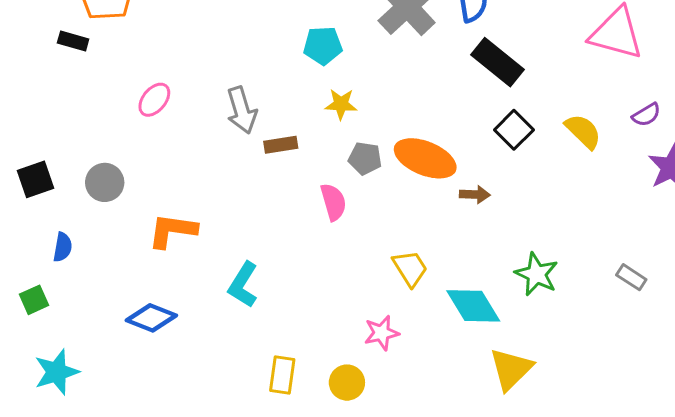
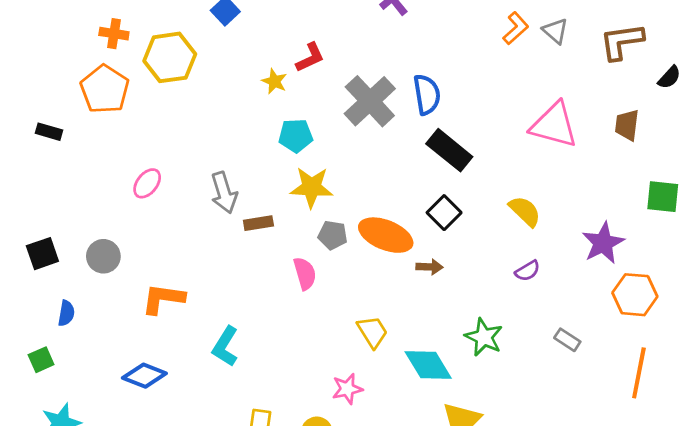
black rectangle: (73, 41) -> (49, 132), moved
yellow star: (341, 104) -> (311, 187), size x1.5
purple semicircle: (646, 115) -> (528, 271), moved
black square: (514, 130) -> (444, 213), moved

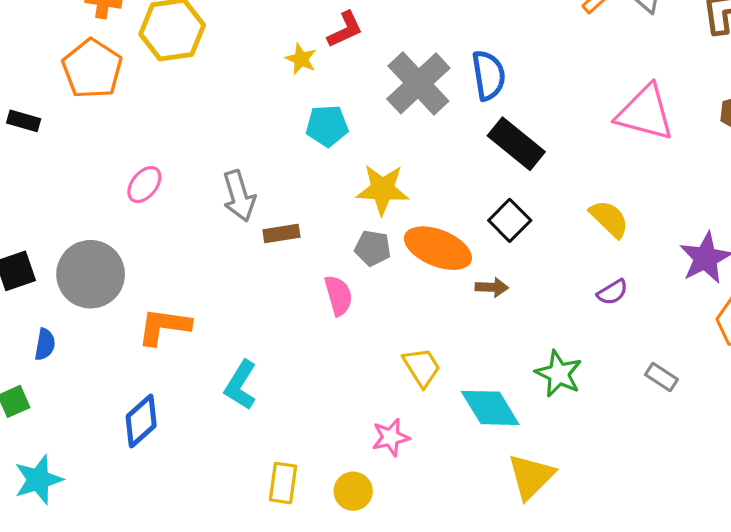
yellow star: (311, 187) -> (383, 189), moved
gray circle: (103, 256) -> (91, 274), size x1.6
blue diamond: (144, 376) -> (141, 421), turned -63

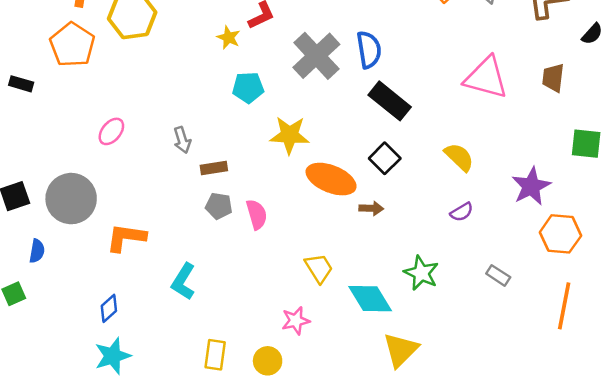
gray arrow: (239, 196) -> (182, 140), size x0.7
gray pentagon: (373, 248) -> (219, 206), moved
blue diamond: (141, 421) -> (109, 308), size x0.7
cyan star: (38, 480) -> (113, 356), moved

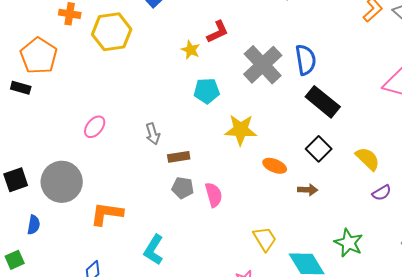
orange pentagon: (72, 45) -> (39, 56), moved
yellow semicircle: (459, 157) -> (368, 159), moved
orange ellipse: (331, 179) -> (275, 166), size x0.6

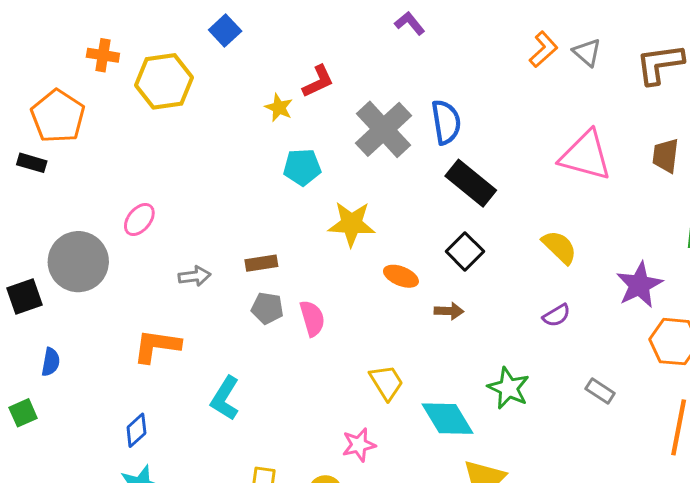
gray arrow: (153, 134) -> (195, 276), moved, turned -80
yellow semicircle: (368, 159) -> (559, 247), moved
gray circle: (62, 182) -> (78, 262), moved

